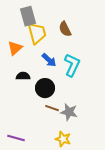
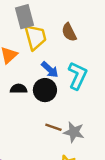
black circle: (45, 88) -> (45, 90), moved

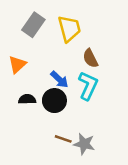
gray rectangle: (25, 17) -> (33, 25), turned 50
brown semicircle: (69, 32) -> (90, 58), moved
yellow trapezoid: (35, 37) -> (69, 29), moved

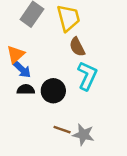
brown semicircle: (90, 58) -> (77, 47), moved
blue arrow: (59, 79) -> (22, 69), moved

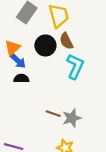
black circle: (53, 91) -> (45, 45), moved
gray star: (83, 135) -> (72, 118), turned -30

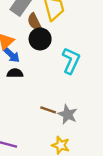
brown semicircle: (66, 41) -> (34, 22), moved
gray star: (72, 118) -> (68, 114), turned -30

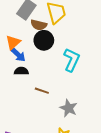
brown semicircle: (34, 22) -> (39, 25), turned -49
brown line: (48, 110) -> (42, 91), moved

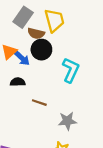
blue arrow: (18, 55) -> (22, 58), moved
gray star: (68, 108) -> (67, 121), turned -30

